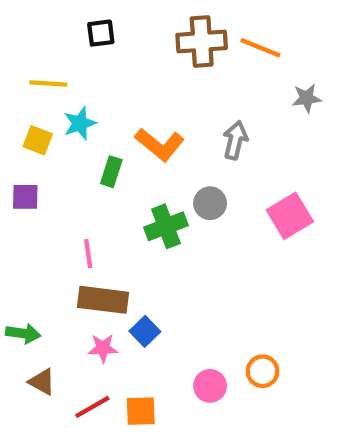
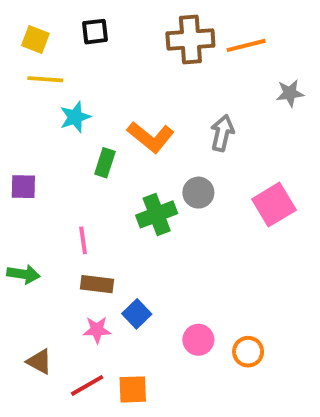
orange line: (260, 48) -> (246, 45), turned -36
yellow square: (38, 140) -> (35, 39), moved
brown rectangle: (103, 300) -> (97, 284), size x0.7
green arrow: (23, 333) -> (23, 274), moved
pink circle: (210, 386) -> (198, 340), moved

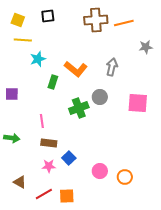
pink square: (274, 205) -> (138, 103), turned 35

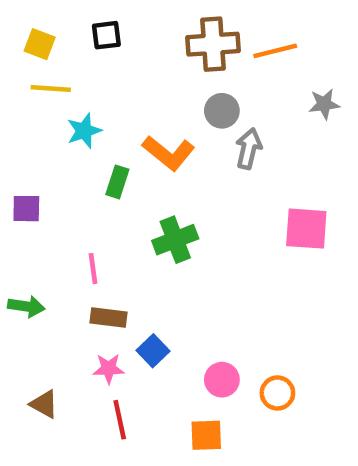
gray circle: (100, 97) -> (222, 111), moved
red line: (44, 194) -> (120, 420), moved, turned -72
orange square: (67, 196) -> (206, 435), moved

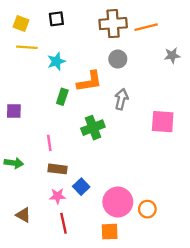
cyan star: (84, 131) -> (56, 61), moved
gray arrow: (249, 149) -> (121, 99), moved
orange L-shape: (169, 153) -> (89, 81), turned -48
pink circle: (222, 380) -> (118, 202), size x1.6

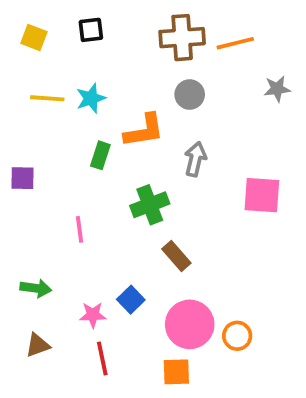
yellow line: (27, 47) -> (47, 98), moved
green arrow: (14, 163) -> (36, 288), moved
brown rectangle: (58, 169) -> (176, 256), moved, turned 42
brown triangle: (23, 215) -> (38, 345), turned -49

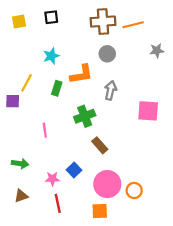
yellow square: (34, 38) -> (19, 22), turned -32
yellow line: (47, 98) -> (27, 83), moved, turned -66

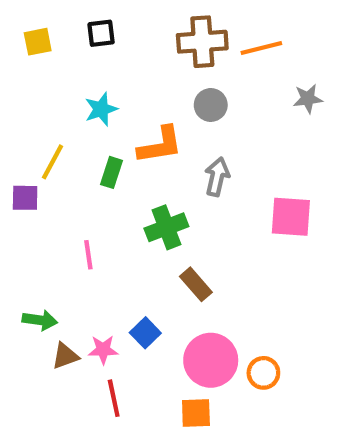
brown triangle: (21, 196) -> (65, 356), moved

